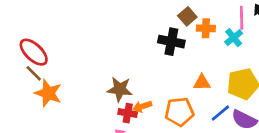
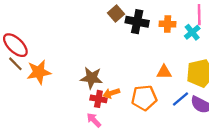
brown square: (187, 16) -> (116, 14), moved
black cross: (171, 42) -> (137, 22), moved
orange star: (48, 93) -> (39, 72), moved, turned -30

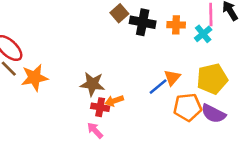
orange triangle: (164, 72) -> (172, 78), turned -49
orange pentagon: (144, 98) -> (188, 107), moved
blue line: (180, 99) -> (158, 87), moved

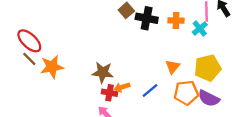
blue line: (158, 87) -> (150, 90), moved

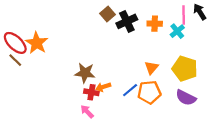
black cross: (147, 18) -> (127, 21), turned -36
orange star: (52, 67) -> (37, 43), moved, turned -30
yellow pentagon: (208, 68) -> (185, 69), turned 30
orange pentagon: (186, 93) -> (149, 92), moved

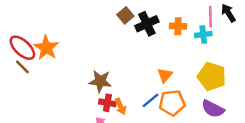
cyan cross: (177, 31) -> (203, 35), turned 32
orange triangle: (151, 68) -> (165, 75), moved
orange arrow: (103, 87) -> (121, 106), moved, turned -96

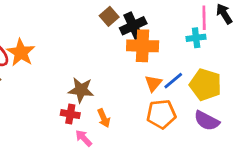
orange cross: (178, 26) -> (143, 46), moved, size x1.6
blue line: (151, 100) -> (173, 81), moved
red cross: (107, 103) -> (70, 114), moved

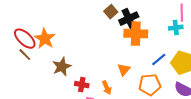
orange triangle: (153, 83) -> (124, 70), moved
brown star: (81, 90) -> (62, 67), moved, turned -30

